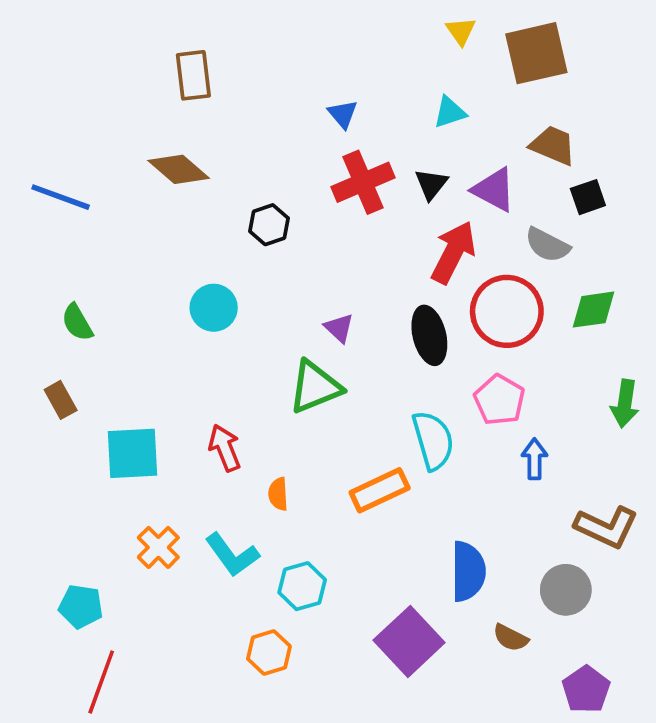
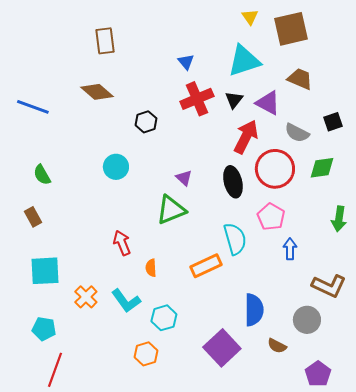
cyan triangle: (450, 112) -> (244, 61), size x1.8
black square: (588, 197) -> (333, 122), moved
cyan square: (132, 453) -> (45, 271), moved

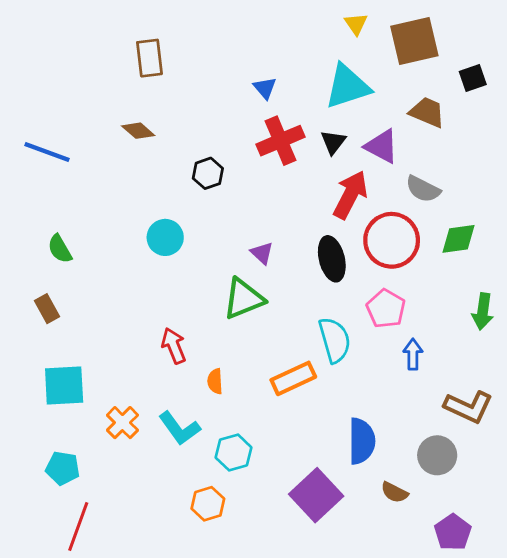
brown diamond: (97, 92) -> (138, 131), size x0.7
black square: (333, 122) -> (473, 78), moved

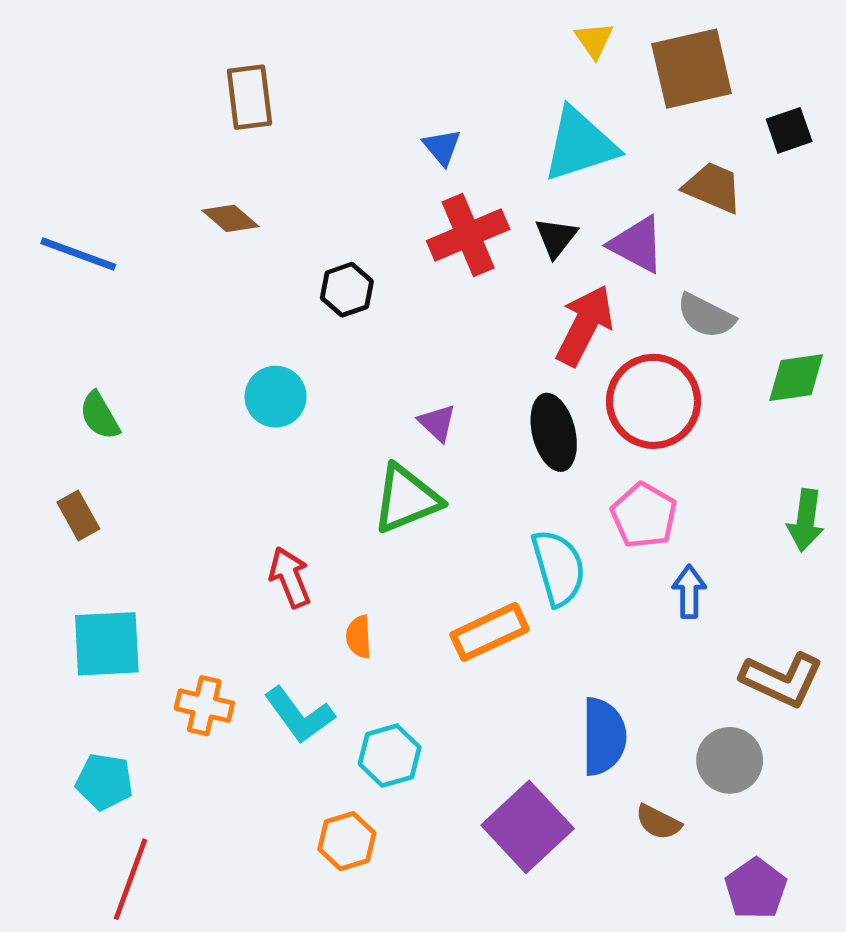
green diamond: (459, 239) -> (796, 378), moved
orange cross: (122, 423) -> (204, 706), turned -32

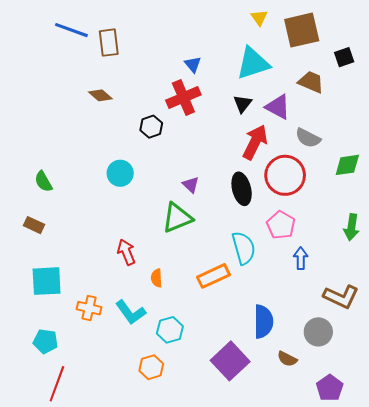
red cross: (468, 235) -> (183, 98), moved
blue line: (78, 254) -> (71, 30), moved
brown rectangle: (78, 515) -> (34, 225), turned -36

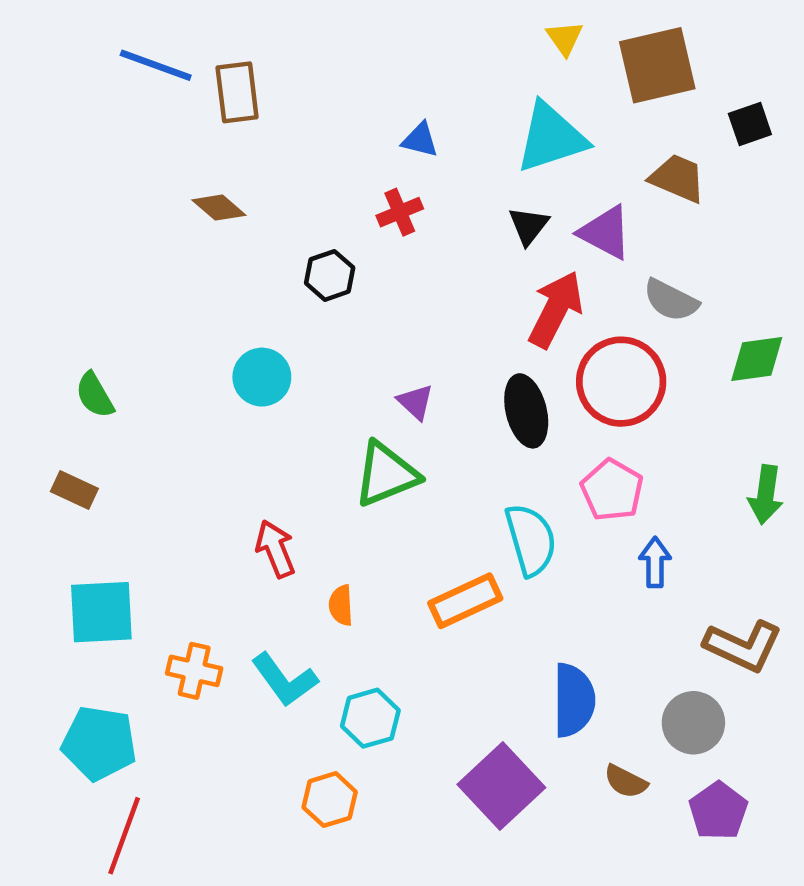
blue triangle: (193, 64) -> (420, 140), turned -36
red cross: (183, 98) -> (400, 212), size x0.6
cyan pentagon: (45, 341) -> (99, 743), size x1.4
purple pentagon: (330, 388) -> (718, 811), moved

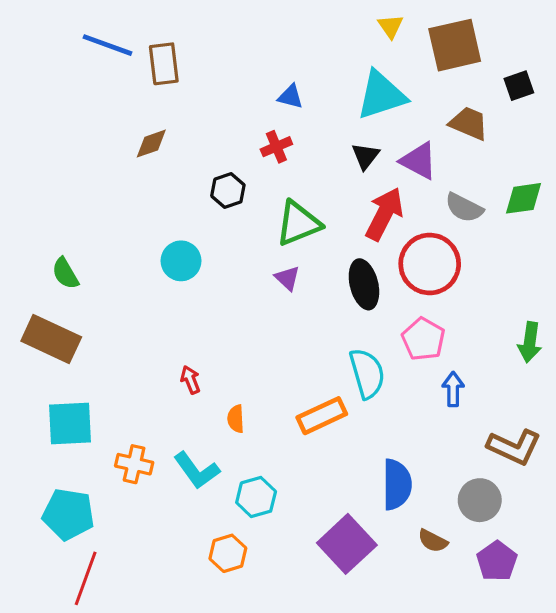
brown diamond: (219, 208) -> (151, 144), turned -60
green diamond: (757, 359) -> (524, 198), moved
green triangle: (386, 474) -> (298, 223), moved
brown rectangle: (74, 490) -> (51, 339), size x1.8
red arrow: (275, 549) -> (190, 380), size x0.7

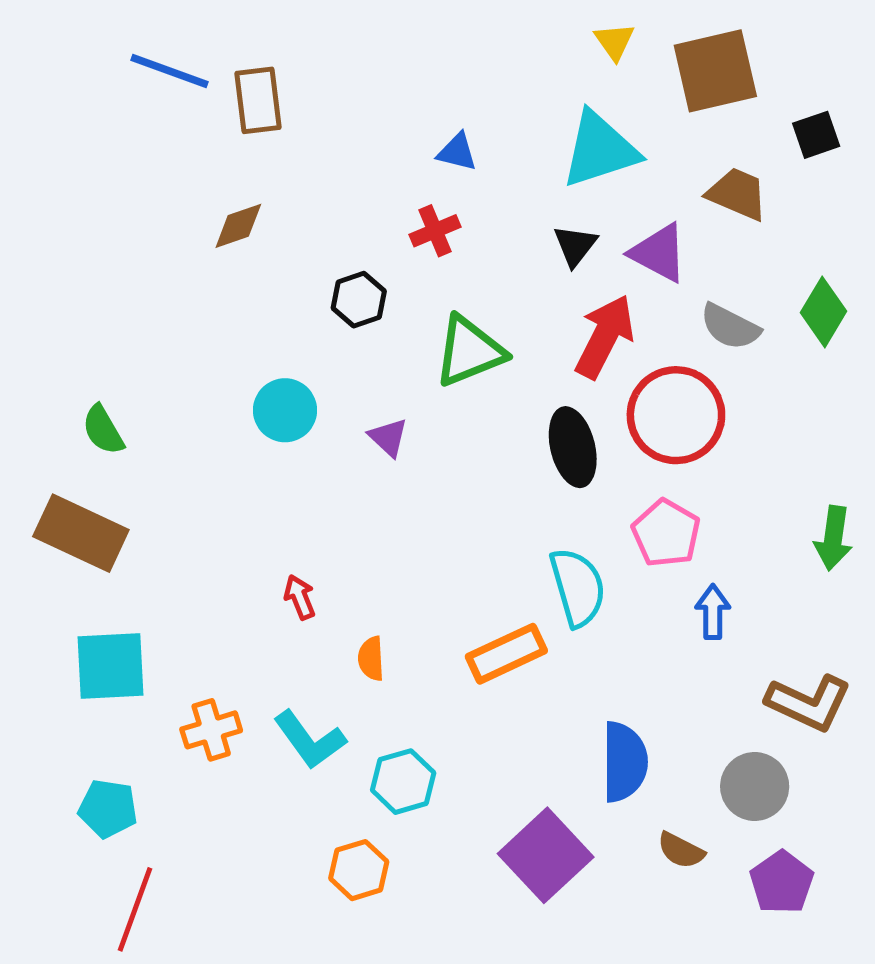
green diamond: (524, 198) -> (823, 312), turned -51
purple triangle: (287, 278) -> (388, 437), moved
orange cross: (134, 464) -> (211, 730), turned -30
cyan pentagon: (68, 514) -> (108, 809), size x0.7

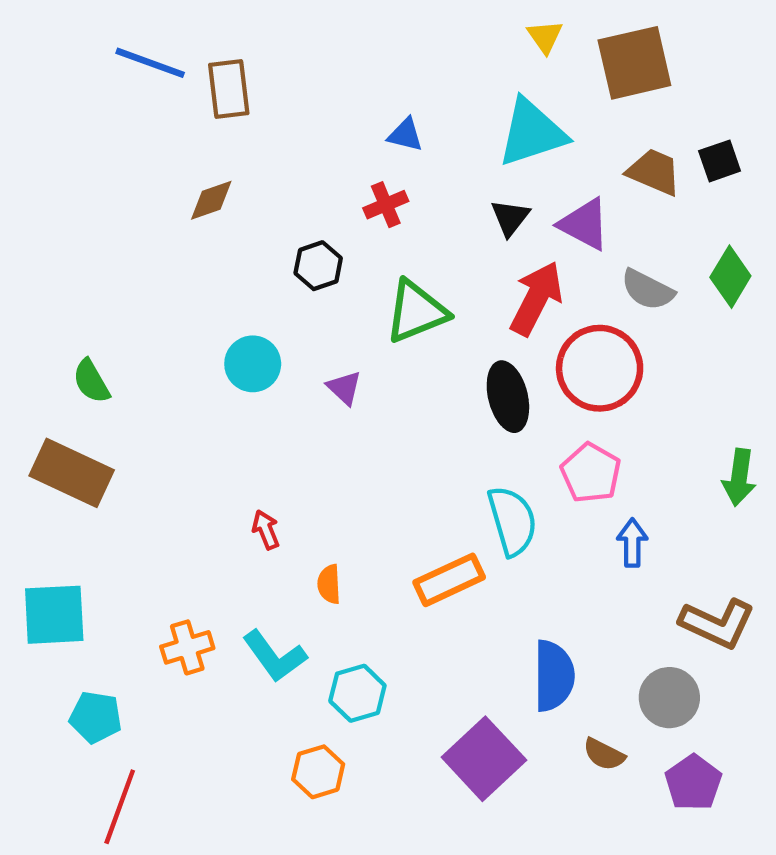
black square: (816, 135) -> (720, 161), moved
cyan square: (110, 666) -> (54, 615), moved

